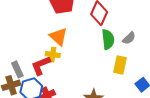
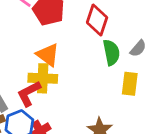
yellow cross: (53, 55) -> (43, 78), size x1.5

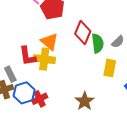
red diamond: (97, 20) -> (83, 32), moved
red L-shape: (29, 94) -> (28, 56), moved, turned -75

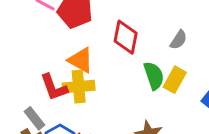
green semicircle: (98, 43) -> (154, 76), moved
yellow rectangle: (110, 68) -> (175, 80), turned 30

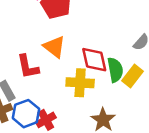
red diamond: (126, 37) -> (94, 60), moved, turned -32
yellow cross: (79, 87) -> (80, 83), moved

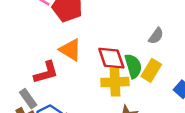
red L-shape: (28, 67) -> (46, 72), turned -88
yellow cross: (80, 83) -> (115, 82), moved

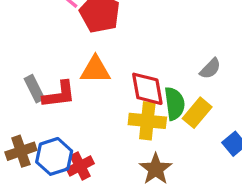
orange triangle: (70, 50) -> (95, 70), turned -40
gray rectangle: (28, 99) -> (34, 89), moved

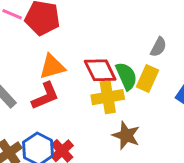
gray semicircle: (210, 69) -> (158, 47), moved
red L-shape: (59, 95) -> (45, 96), moved

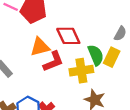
red diamond: (100, 70) -> (68, 36), moved
red L-shape: (45, 96) -> (53, 62), moved

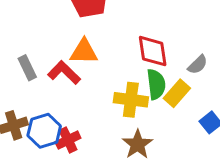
red diamond: (68, 36) -> (153, 51), moved
red L-shape: (53, 62) -> (64, 72), moved, turned -130

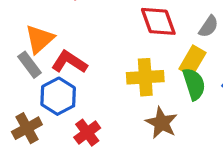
orange triangle: (84, 52) -> (40, 39), moved, turned -32
green semicircle: (156, 84) -> (194, 84), moved
blue hexagon: (44, 131) -> (58, 96), moved

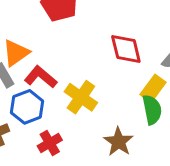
yellow cross: (145, 77) -> (81, 97), moved, turned 32

